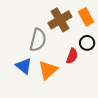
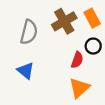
gray semicircle: (38, 40) -> (29, 32), moved
orange triangle: (48, 70) -> (79, 88), moved

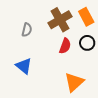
gray semicircle: (29, 32) -> (27, 30), size x0.6
red semicircle: (77, 60) -> (65, 46), moved

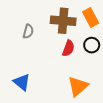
brown cross: (60, 20) -> (63, 21), turned 35
blue triangle: (24, 66) -> (22, 82), moved

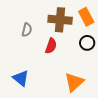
red semicircle: (68, 48) -> (51, 46), moved

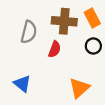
gray semicircle: (27, 30) -> (29, 32), size x1.5

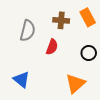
brown cross: (64, 21) -> (61, 20), size x0.7
black circle: (93, 46) -> (89, 53), moved

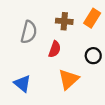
orange rectangle: (88, 17) -> (92, 18), turned 60
orange triangle: (75, 84) -> (69, 79), moved

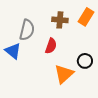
black circle: (93, 56) -> (85, 61), moved
blue triangle: (22, 84) -> (13, 51), moved

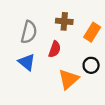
orange rectangle: (86, 17) -> (92, 32), moved
blue triangle: (13, 51) -> (27, 62), moved

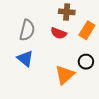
brown cross: (64, 21) -> (67, 12), moved
red semicircle: (55, 49) -> (59, 33), moved, turned 91

